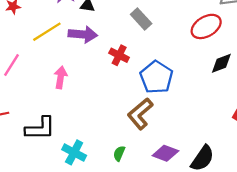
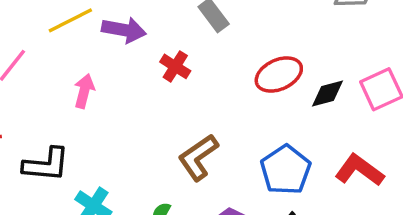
red ellipse: (206, 26) -> (279, 74), moved
blue pentagon: (156, 77) -> (286, 170), moved

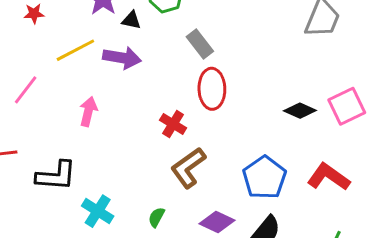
red cross: (175, 66) -> (173, 124), moved
red ellipse: (279, 74) -> (212, 89), moved, turned -66
black diamond: (328, 94) -> (300, 111), turned 40

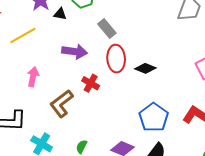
purple arrow: (122, 58) -> (75, 52), moved
black diamond: (300, 111) -> (145, 68), moved
brown L-shape: (188, 168) -> (62, 104), moved

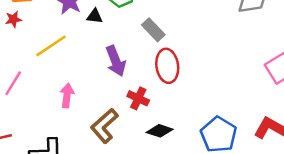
purple arrow: (75, 52) -> (116, 61), turned 65
black diamond: (145, 68) -> (160, 131), moved

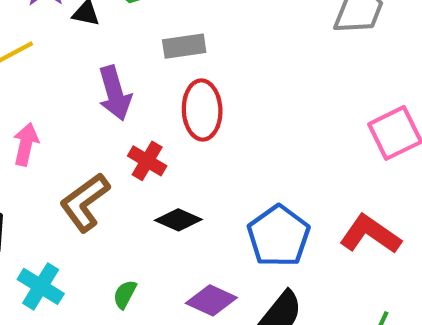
gray rectangle: (153, 30) -> (184, 46), turned -60

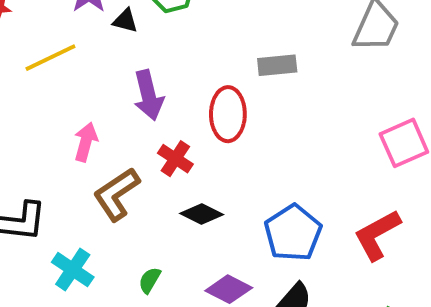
gray rectangle: (184, 46) -> (277, 65), moved
pink arrow: (26, 144) -> (86, 142), moved
red L-shape: (370, 234) -> (377, 235), turned -66

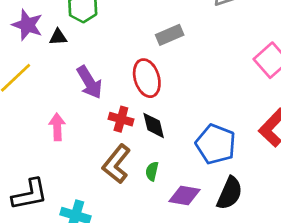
brown L-shape: (117, 194) -> (116, 164), moved
black diamond: (202, 214) -> (154, 125), moved, turned 68
green semicircle: (150, 280) -> (152, 171), moved

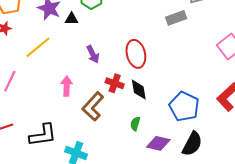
gray rectangle: (170, 35) -> (176, 18), moved
purple arrow: (89, 82) -> (93, 54), size x0.7
brown L-shape: (116, 164) -> (93, 107), moved

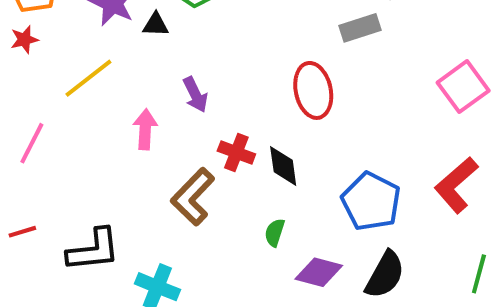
red ellipse: (136, 54) -> (313, 90), moved
pink arrow: (67, 86) -> (145, 129), moved

